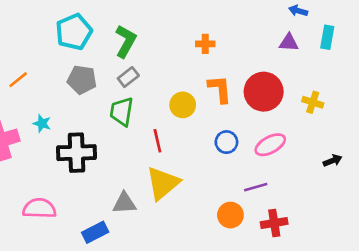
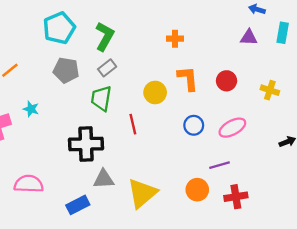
red circle: (264, 92) -> (227, 81), size x0.6
black cross: (77, 153) -> (86, 144), moved
yellow triangle: (163, 183) -> (142, 193), moved

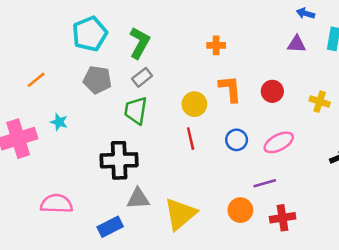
red line: (133, 124) -> (191, 139), moved

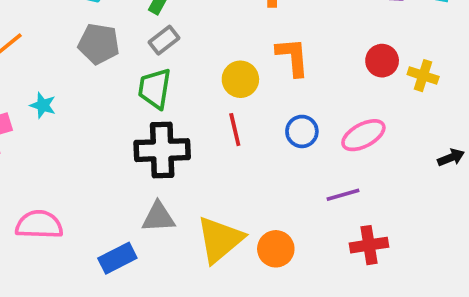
red circle: (272, 91) -> (382, 61), moved
black cross: (119, 160) -> (162, 150), moved
orange circle: (240, 210) -> (276, 249), moved

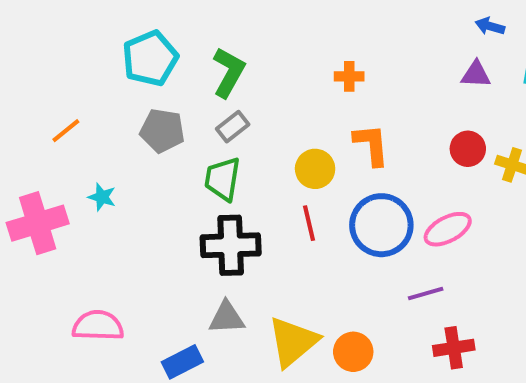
blue circle: (302, 131) -> (381, 225), size x1.8

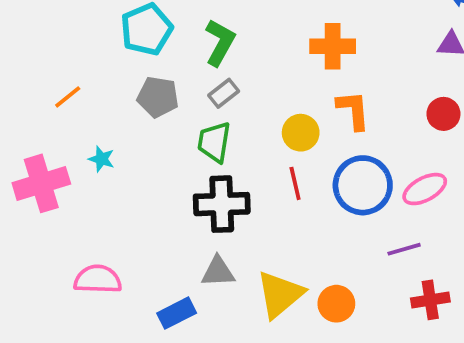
orange cross: (349, 76) -> (333, 46), size x1.6

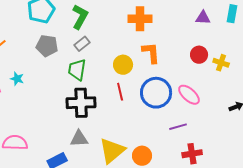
pink ellipse: (425, 189) -> (189, 95), turned 70

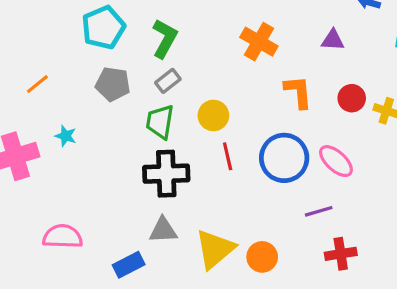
purple triangle: (203, 18) -> (333, 40), moved
orange cross: (140, 19) -> (259, 42), turned 30
orange L-shape: (151, 53) -> (298, 92), moved
yellow circle: (123, 65) -> (213, 115), moved

